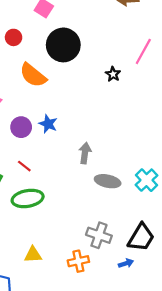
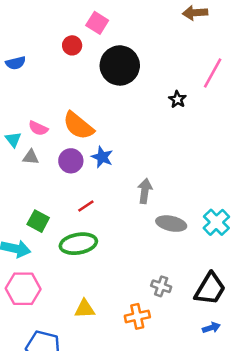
red circle: (14, 37) -> (72, 45), moved
orange semicircle: (33, 75) -> (78, 126), moved
red line: (24, 166) -> (86, 206), moved, turned -72
gray cross: (99, 235) -> (161, 286), size x0.7
blue arrow: (126, 263) -> (211, 328), moved

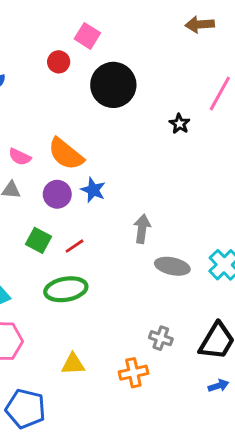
green square: (38, 221) -> (38, 240), moved

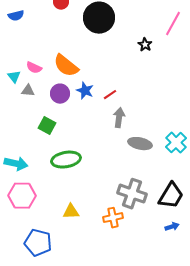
red line: (74, 246) -> (110, 95), moved
gray cross: (161, 338) -> (132, 194), size x1.8

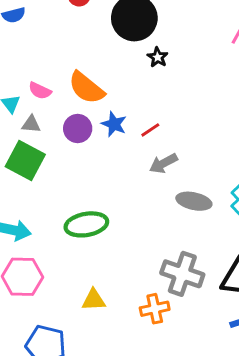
black star: (145, 45) -> (158, 57), moved
gray arrow: (119, 118) -> (163, 163), turned -126
green square: (47, 126) -> (25, 160), moved, size x1.5

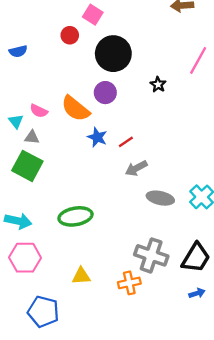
black star: (158, 57) -> (158, 85), moved
purple circle: (78, 128) -> (105, 93), moved

